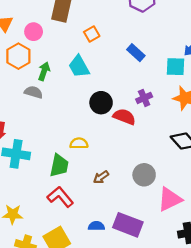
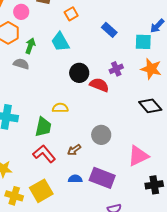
gray circle: (144, 175) -> (101, 135), moved
brown arrow: (101, 177) -> (74, 150), moved

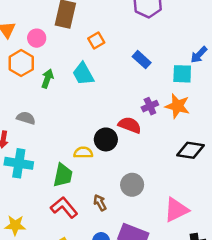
gray semicircle: (21, 64) -> (26, 118), moved
orange star: (151, 69) -> (177, 106), moved
black circle: (79, 73) -> (106, 139), moved
black diamond: (150, 106) -> (191, 150), turned -40
brown arrow: (74, 150) -> (100, 203), turned 96

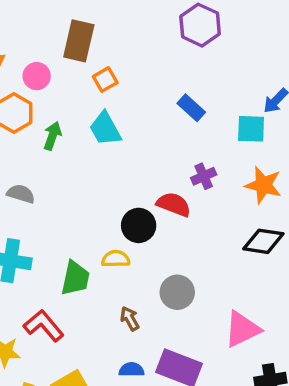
orange square: (96, 40) -> (105, 80), moved
orange star: (177, 106) -> (263, 185), moved
yellow semicircle: (83, 153) -> (116, 259), moved
red L-shape: (64, 207) -> (44, 326), moved

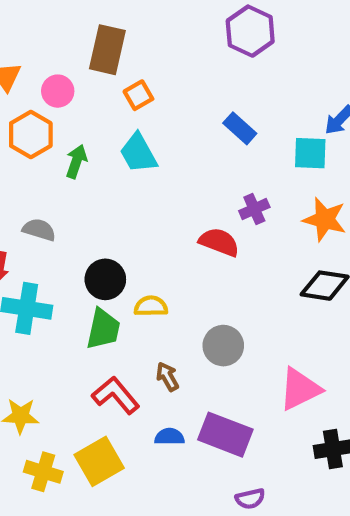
black circle: (139, 225) -> (105, 279), moved
red L-shape: (44, 326) -> (116, 395), moved

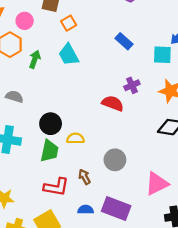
red L-shape: (116, 395) -> (56, 187), turned 140

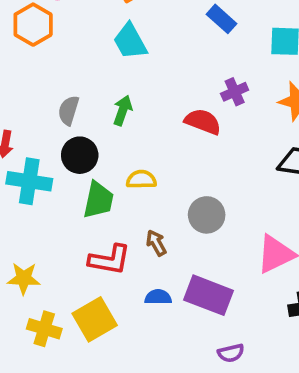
green arrow: (35, 59) -> (123, 110), moved
gray semicircle: (14, 97) -> (68, 110), moved, turned -90
black circle: (51, 124) -> (80, 155), moved

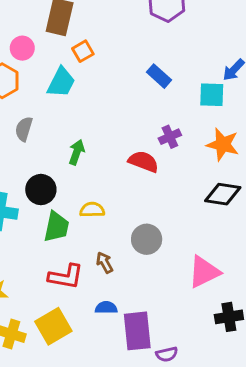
cyan trapezoid: (130, 41) -> (61, 82), moved, turned -124
gray semicircle: (68, 110) -> (24, 129), moved
purple rectangle: (208, 295) -> (137, 331), moved, turned 63

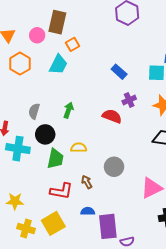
pink circle: (22, 48) -> (37, 35), moved
blue rectangle: (159, 76) -> (119, 72), moved
gray semicircle: (24, 129) -> (34, 111), moved

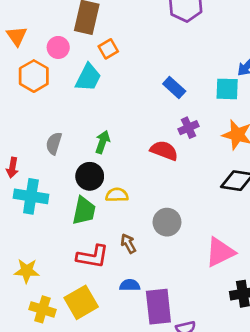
pink circle: (37, 35) -> (58, 47), moved
black circle: (45, 134) -> (90, 176), moved

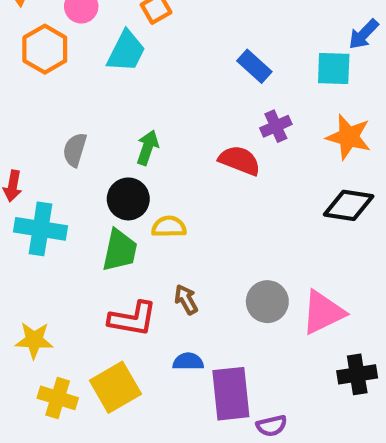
gray circle: (167, 222) -> (267, 302), moved

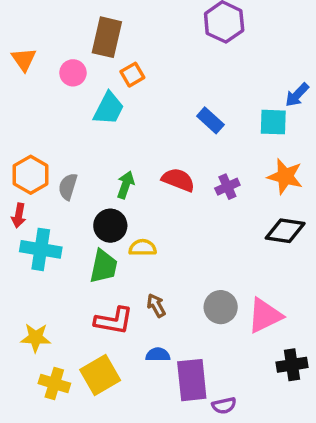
orange hexagon: (45, 49) -> (31, 175), moved
purple cross: (276, 126) -> (227, 187), moved
red semicircle: (240, 160) -> (178, 180), moved

